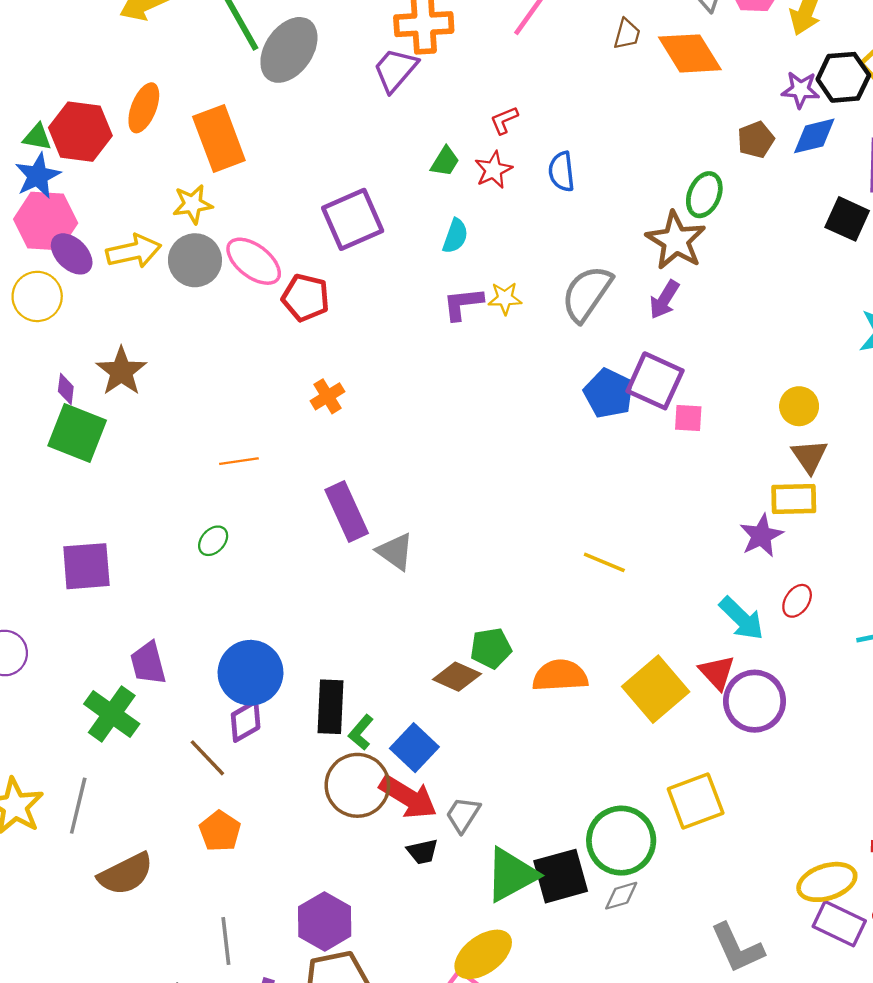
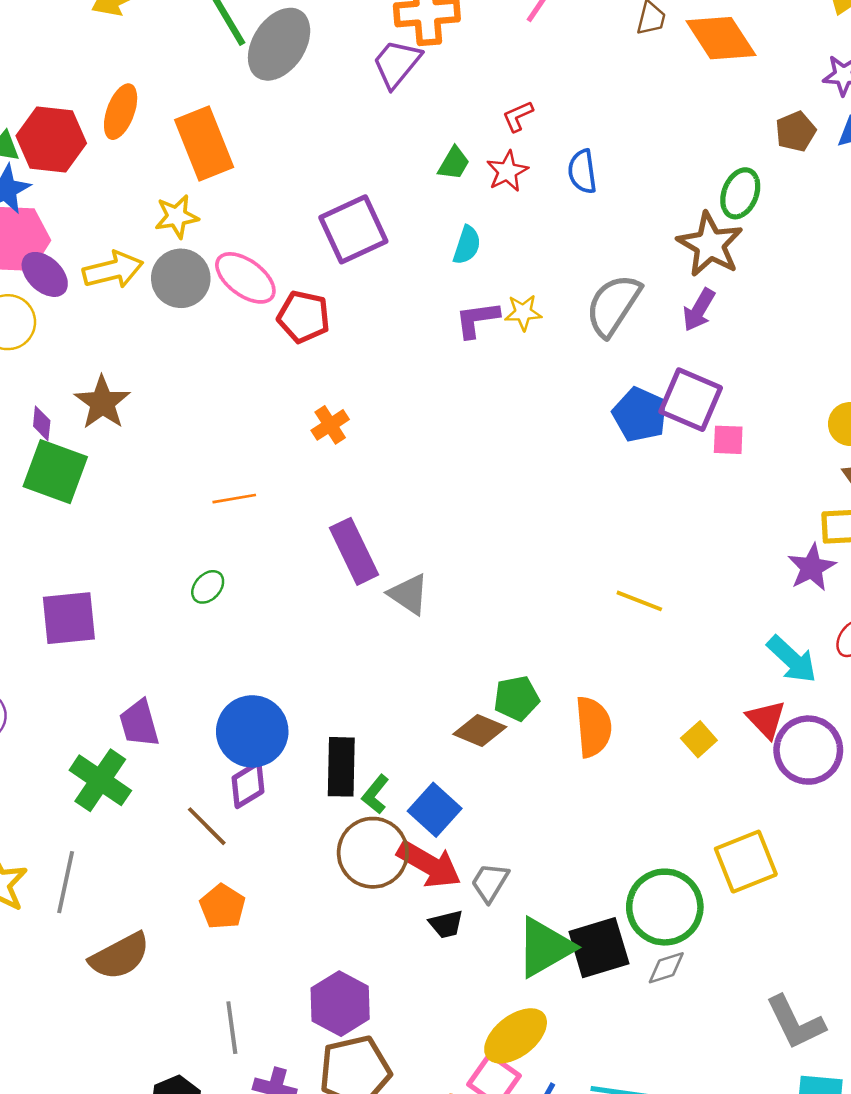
orange semicircle: (560, 676) -> (593, 727), turned 90
yellow square: (656, 689) -> (699, 739), size x0.5

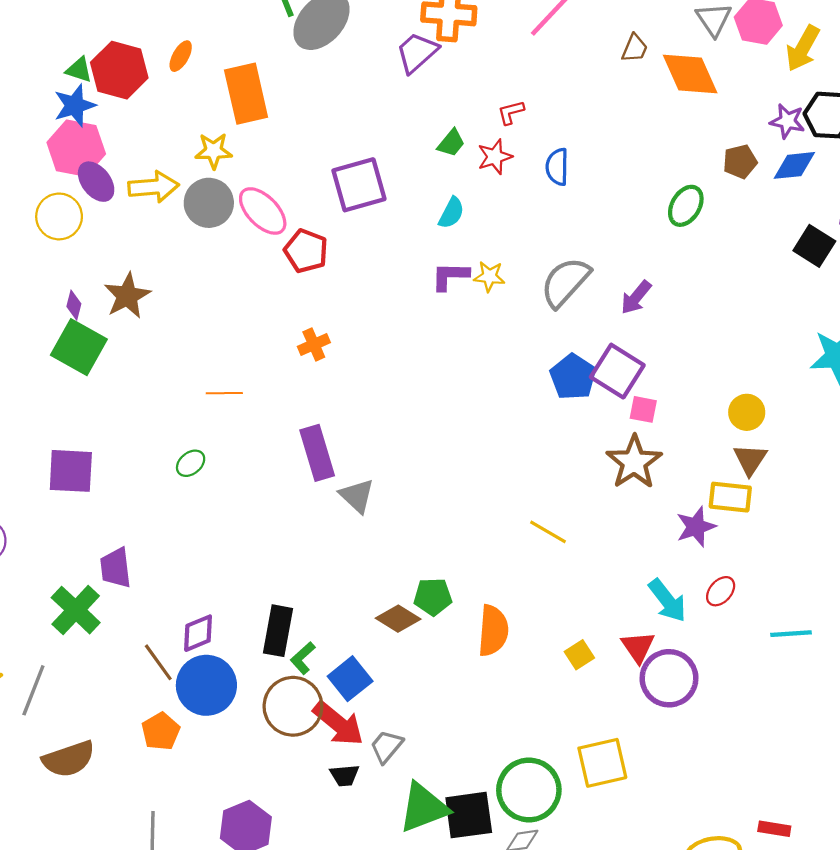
orange ellipse: (121, 112) -> (181, 56), size x0.7
brown star: (710, 244) -> (634, 462), moved
blue circle: (252, 731) -> (206, 685), moved

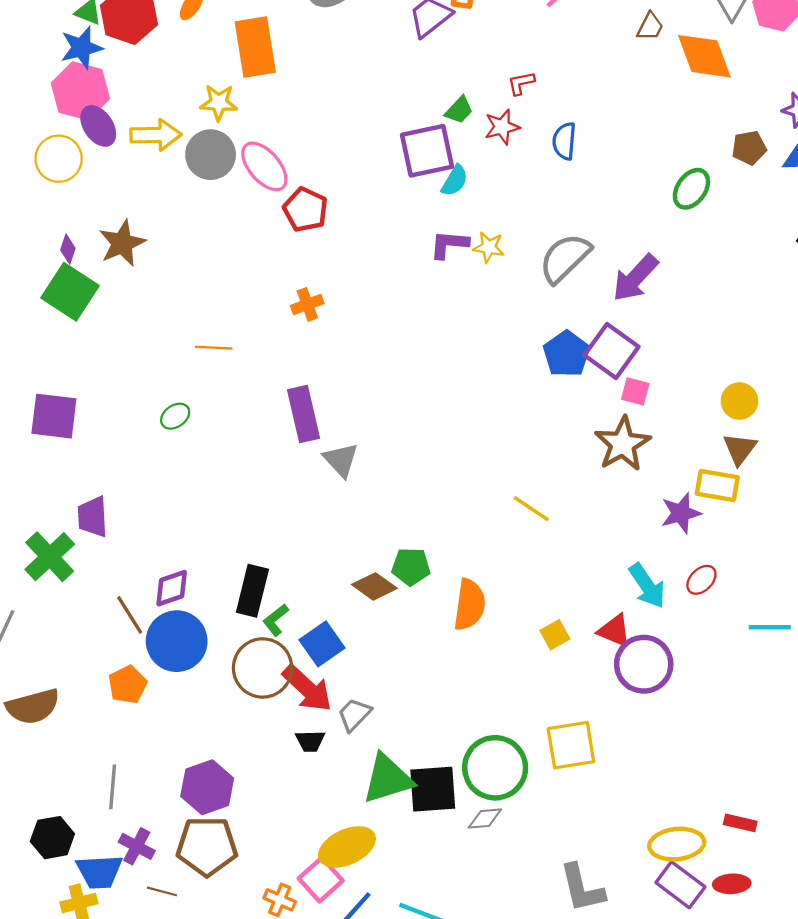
purple square: (359, 185) -> (427, 151), moved
purple arrow: (636, 297) -> (635, 278), size x1.4
red triangle: (638, 647) -> (614, 631), turned -36

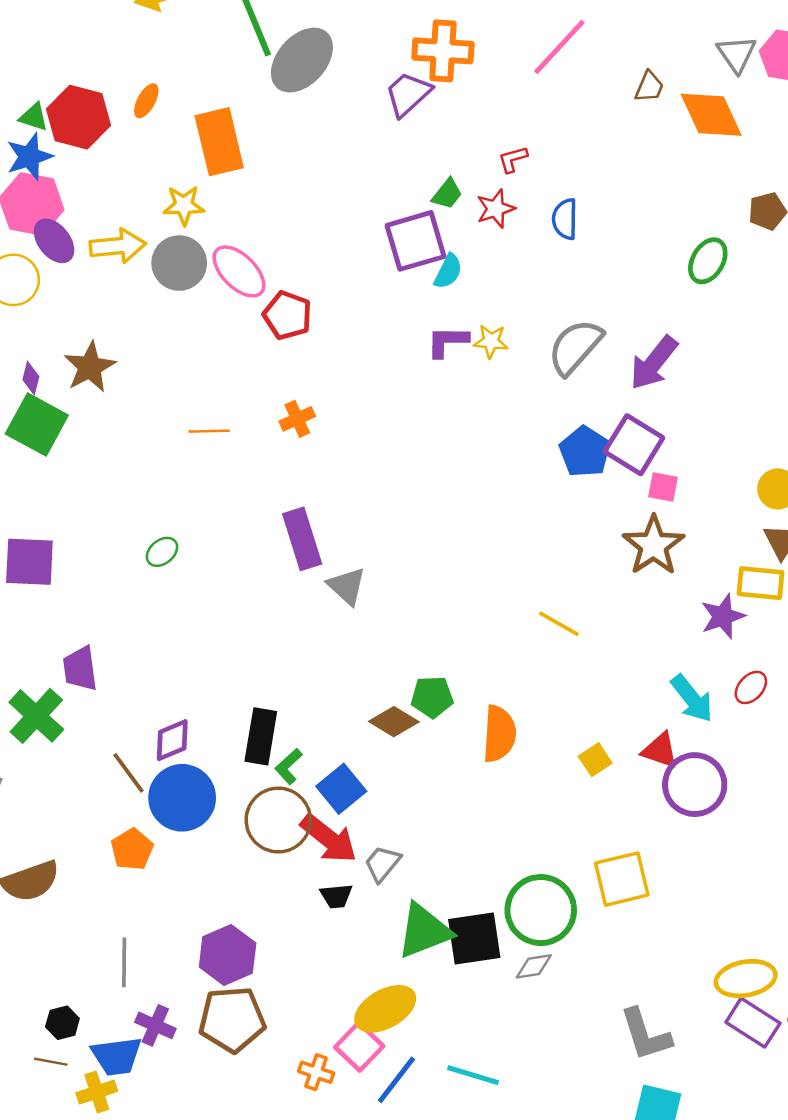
orange line: (214, 348) -> (209, 431), moved
black hexagon: (52, 838) -> (62, 1023), size x0.7
brown line: (162, 891) -> (51, 1062), moved

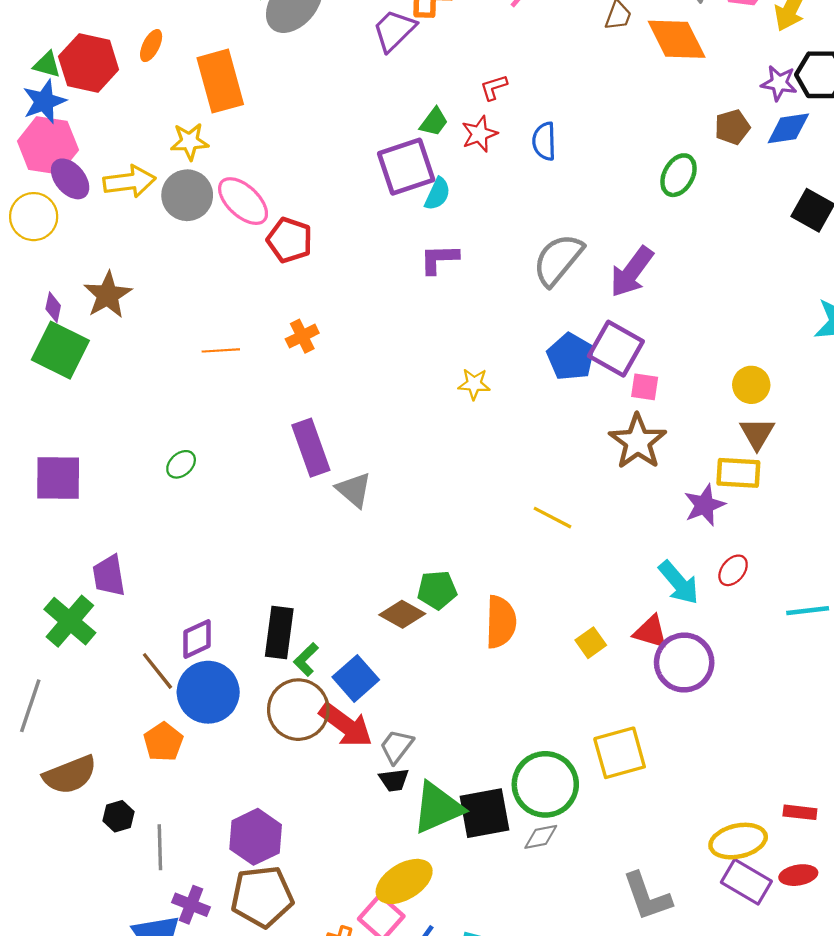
yellow star: (491, 341) -> (474, 384), moved
black trapezoid: (336, 896) -> (394, 780), moved
black hexagon: (62, 1023) -> (119, 816), moved

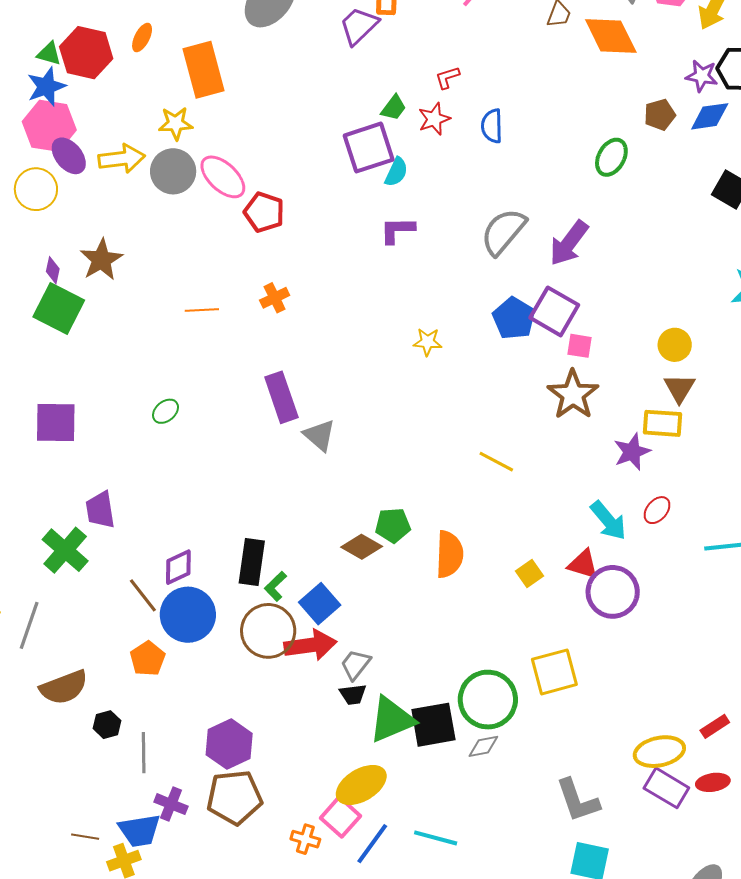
red arrow: (346, 725) -> (310, 645), turned -45
red rectangle: (800, 812) -> (715, 726), turned -40

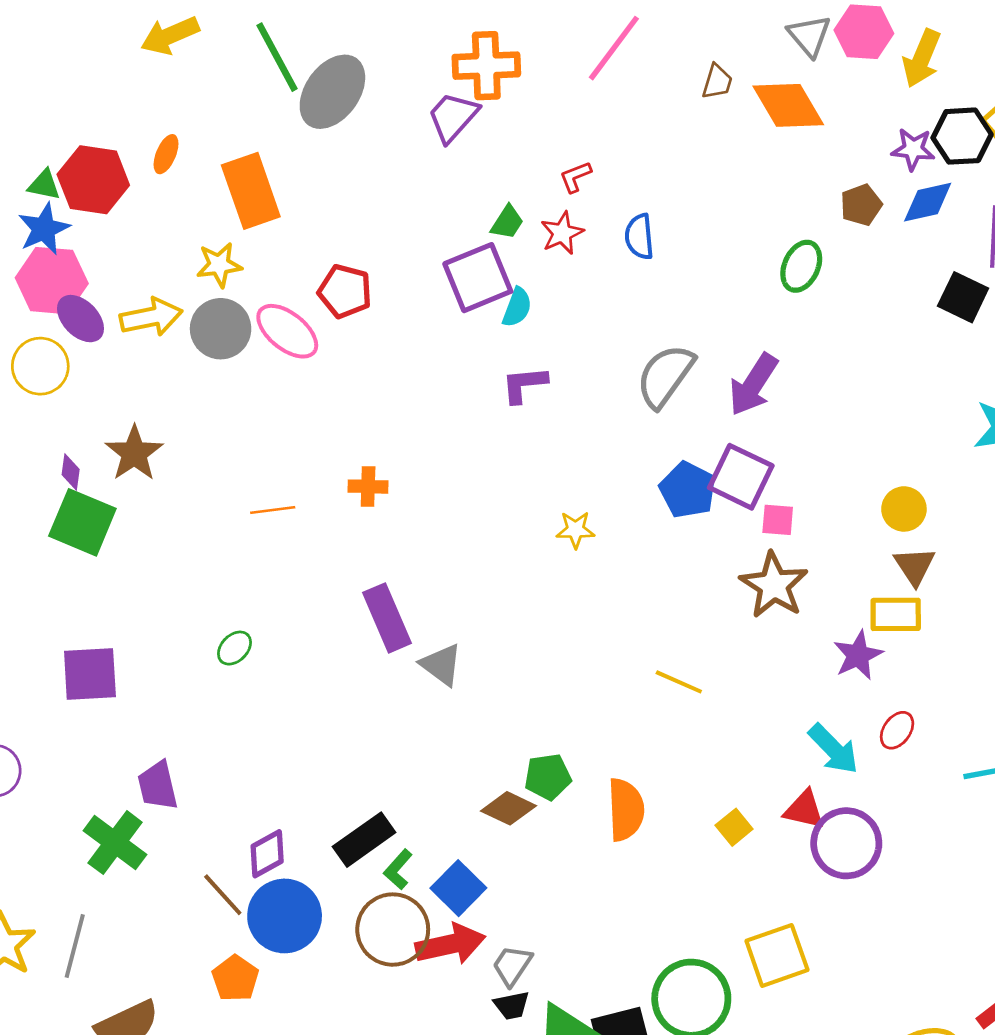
red pentagon: (264, 212) -> (345, 291), moved
orange cross: (275, 298) -> (368, 487), turned 32
black rectangle: (252, 562) -> (364, 840), turned 51

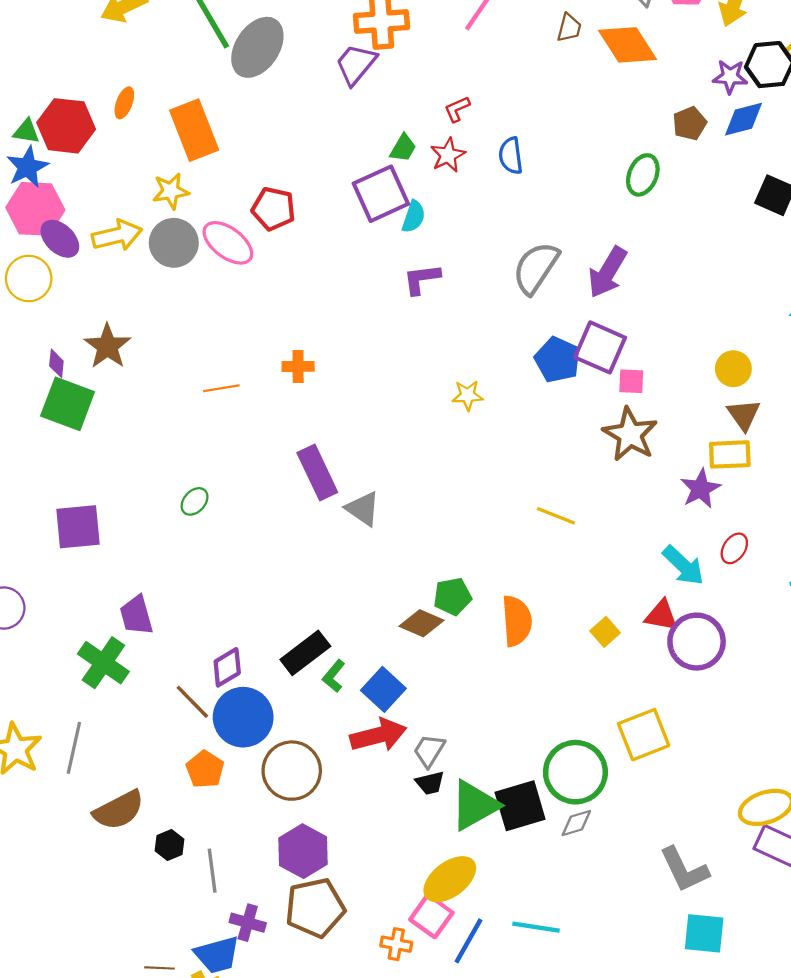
brown circle: (393, 930) -> (292, 771), moved

